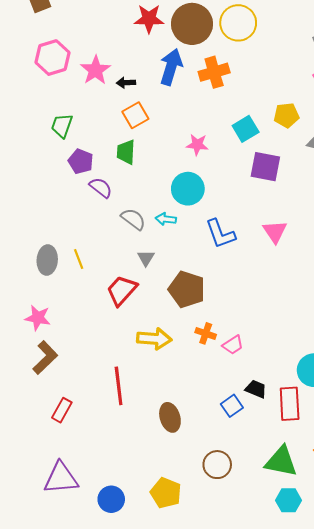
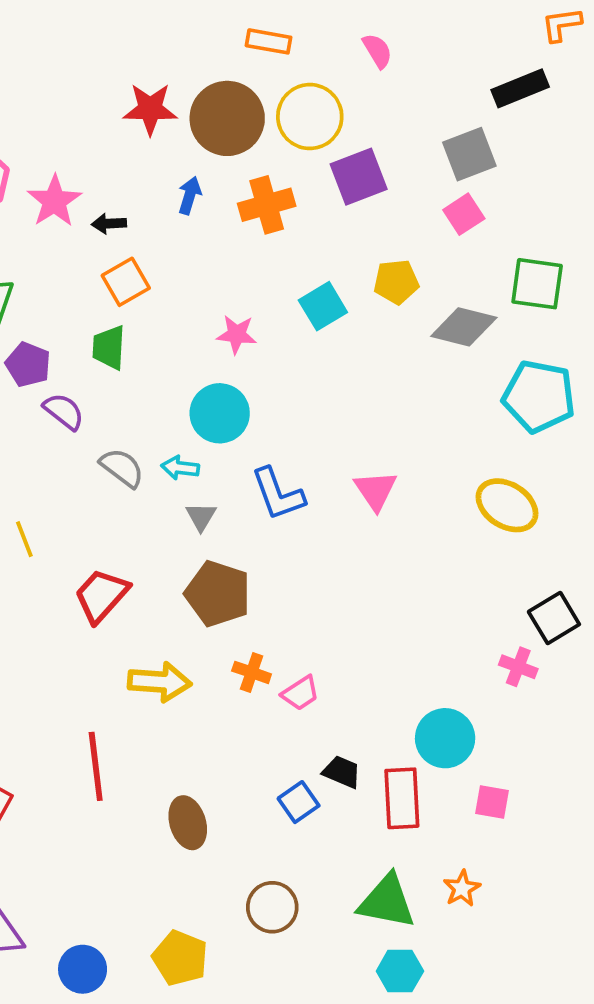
blue arrow: (171, 67) -> (190, 195), size x0.6
purple square: (265, 167) -> (359, 177), moved, turned -32
gray triangle: (146, 258) -> (201, 517), moved

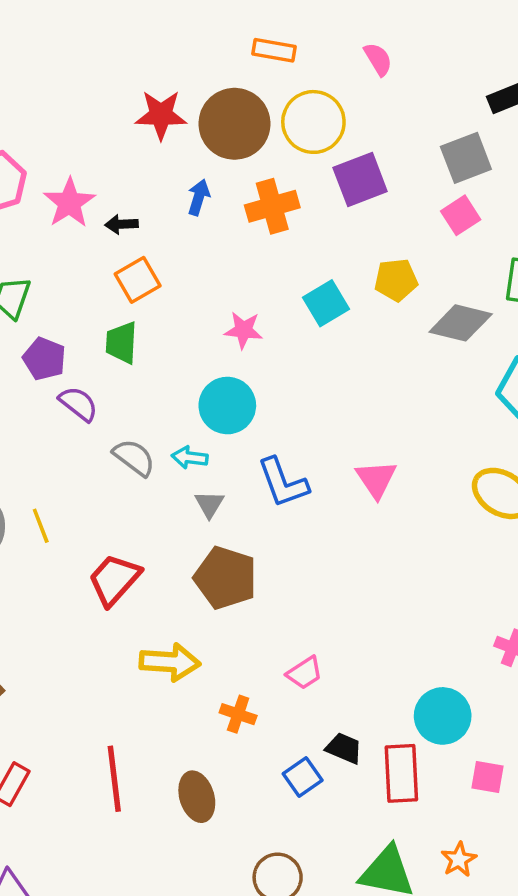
orange cross: (252, 672) -> (238, 714), moved
red line: (96, 766) -> (114, 779), moved

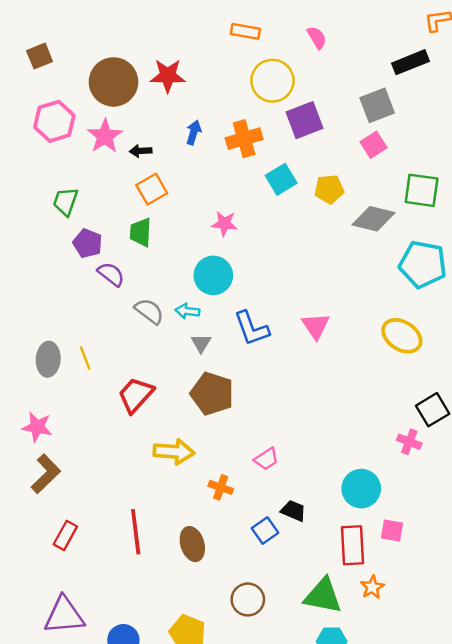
brown circle: (234, 124) -> (113, 82), moved
cyan square: (326, 303) -> (281, 179), moved
red rectangle: (401, 773) -> (353, 545), moved

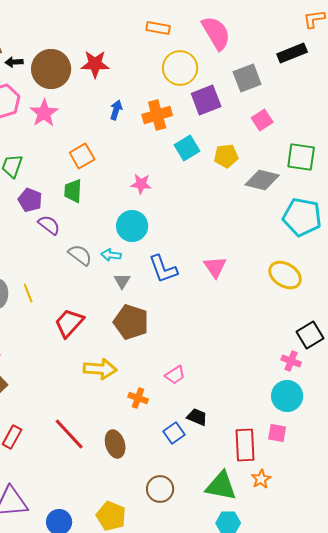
pink semicircle: (317, 38) -> (216, 33), size x1.8
gray square: (377, 105) -> (247, 78), moved
black arrow: (141, 151) -> (14, 62), moved
cyan circle: (361, 489) -> (287, 396), moved
red line: (136, 532) -> (69, 434), turned -36

